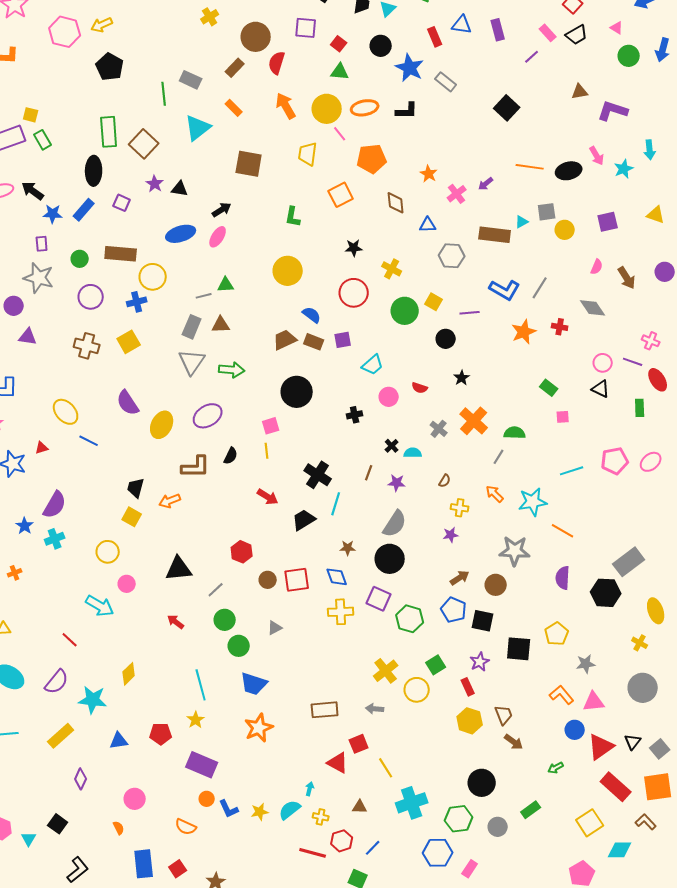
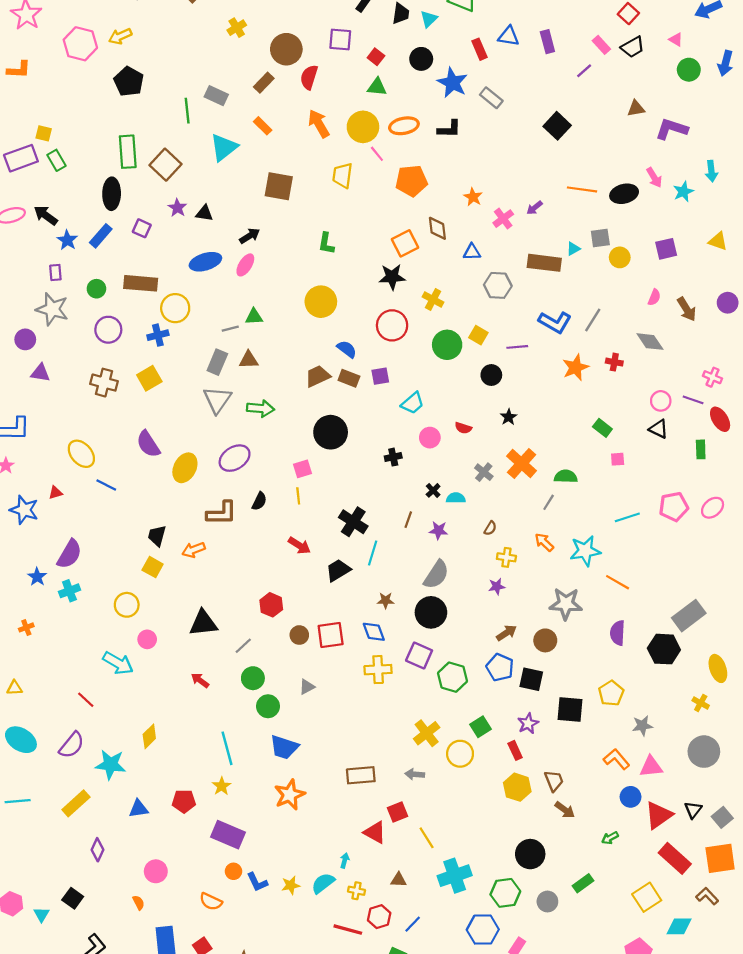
orange square: (341, 195) -> (405, 243), moved
blue star: (53, 214) -> (67, 240), turned 30
black star: (354, 248) -> (392, 277), size x1.4

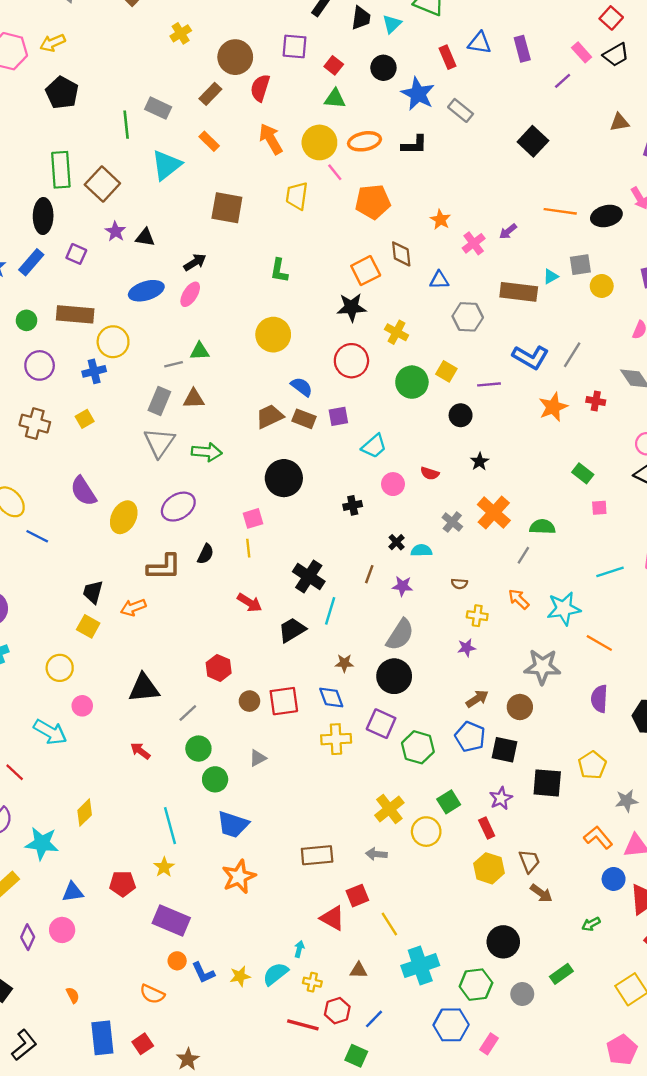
yellow square: (149, 378) -> (85, 419), size x0.7
brown semicircle: (490, 528) -> (459, 584), turned 64
pink circle: (156, 871) -> (62, 930), moved

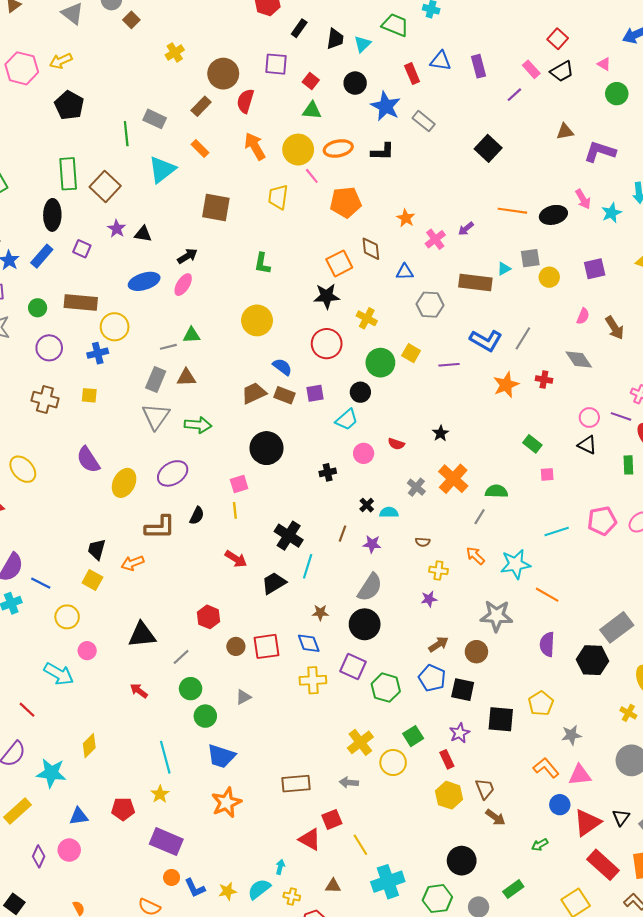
black circle: (461, 415) -> (360, 392), moved
yellow square: (85, 419) -> (89, 395), turned 35
blue line: (37, 536) -> (41, 583), moved

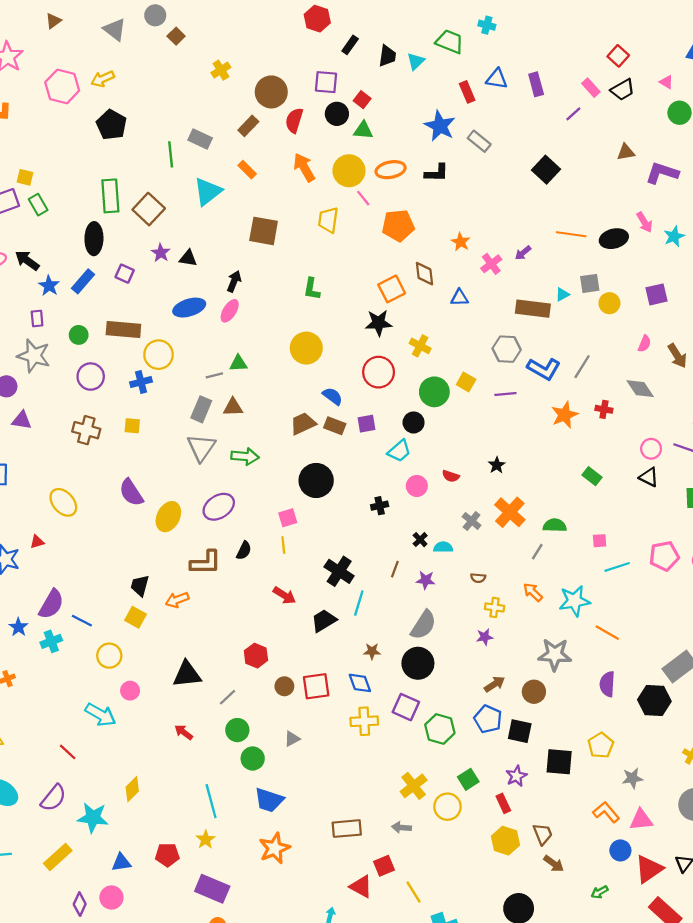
black circle: (355, 83) -> (337, 114), moved
black arrow: (187, 256) -> (234, 281), turned -36
gray hexagon: (430, 305) -> (507, 349), moved
pink square: (547, 474) -> (600, 541), moved

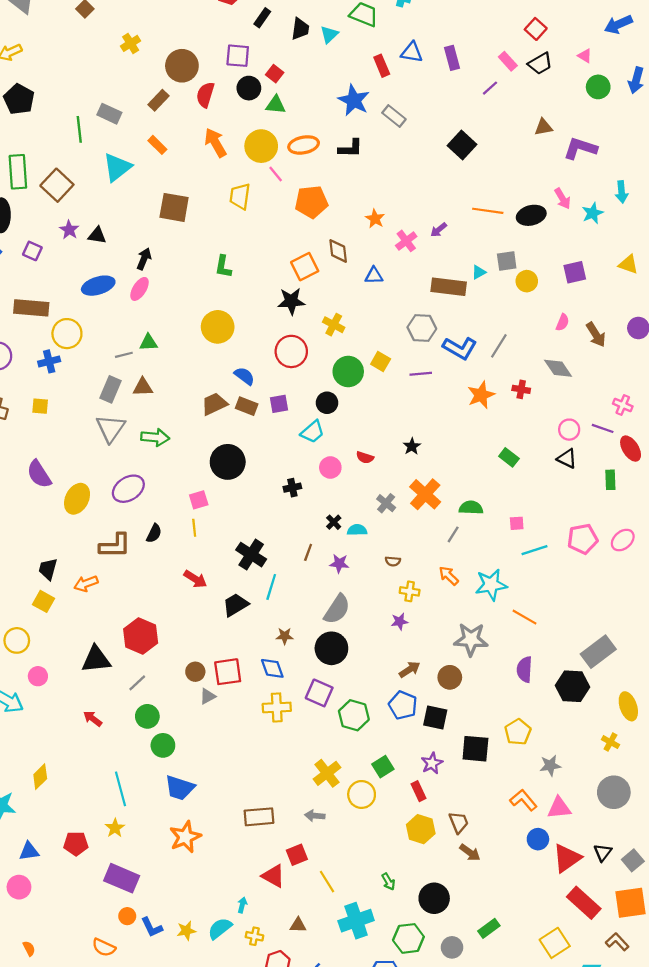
red hexagon: (256, 656) -> (141, 636), moved, size x1.4
gray triangle: (292, 739) -> (208, 696), moved
green arrow: (600, 892) -> (388, 882), moved, turned -91

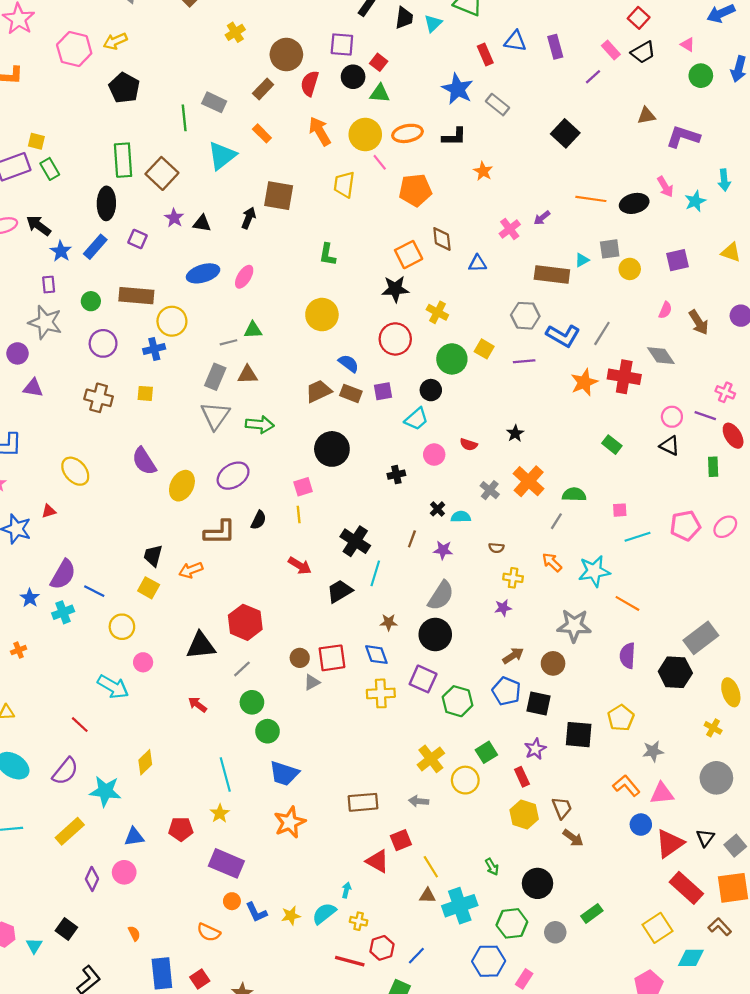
orange star: (375, 219) -> (483, 171), moved
black arrow: (144, 259) -> (249, 218), moved
red cross: (521, 389) -> (624, 377), size x1.8
brown triangle: (298, 925) -> (427, 896), moved

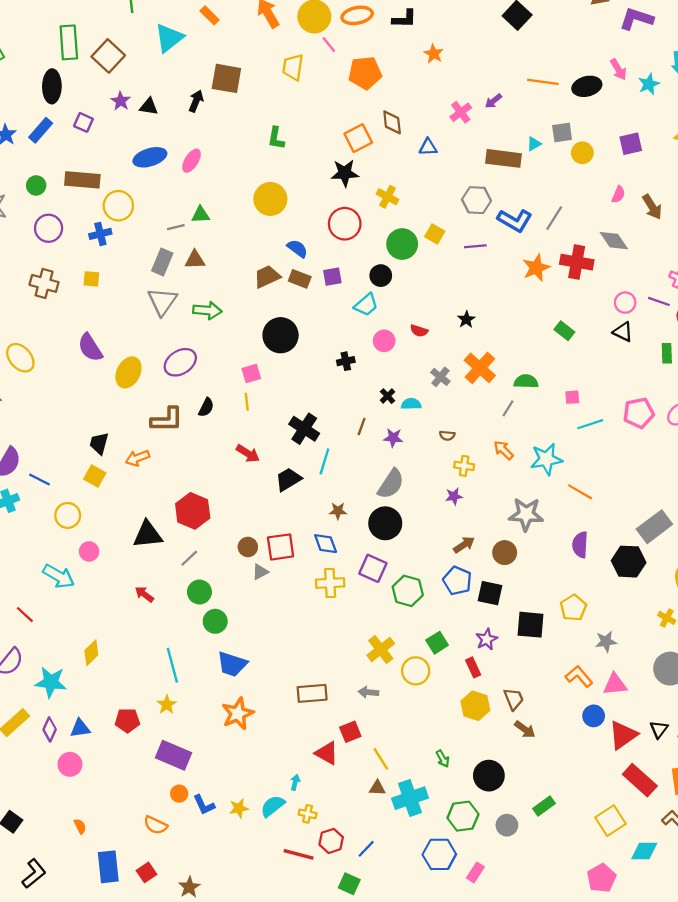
purple diamond: (92, 879) -> (50, 729), moved

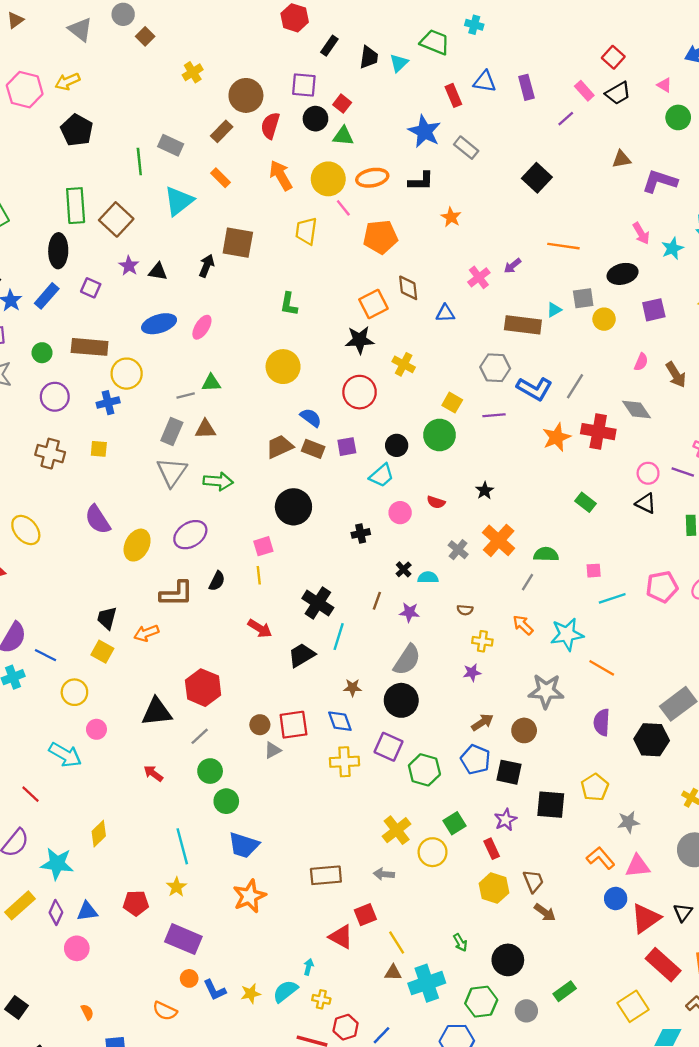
black ellipse: (587, 86) -> (623, 274), moved
green circle: (402, 244) -> (439, 435), moved

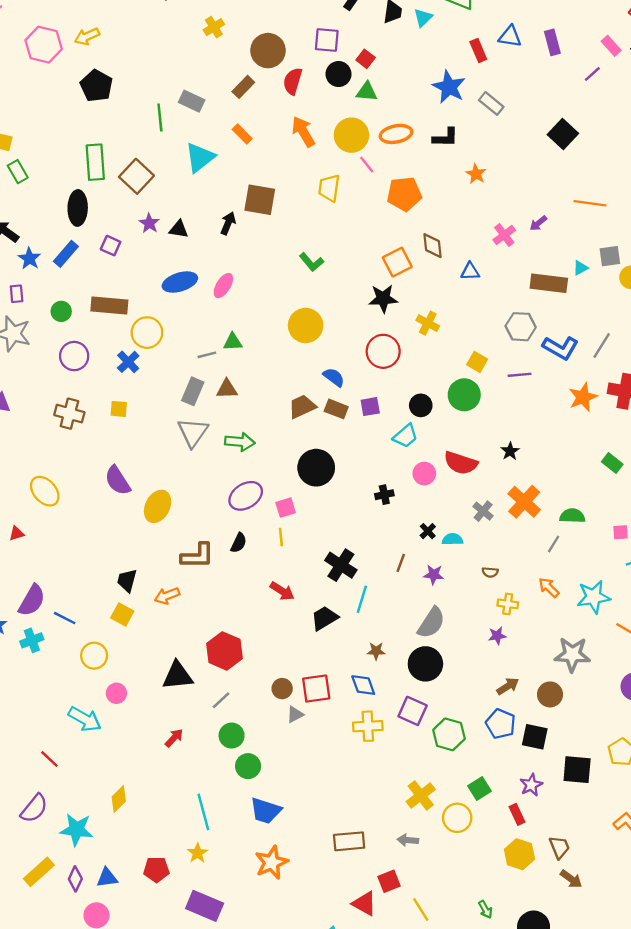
green L-shape: (289, 304) -> (311, 262), turned -50
blue cross: (108, 403) -> (128, 362), turned -30
red semicircle: (436, 502) -> (461, 463), size x1.8
purple ellipse: (190, 535) -> (246, 496), moved
red arrow: (153, 773) -> (174, 738), turned 96

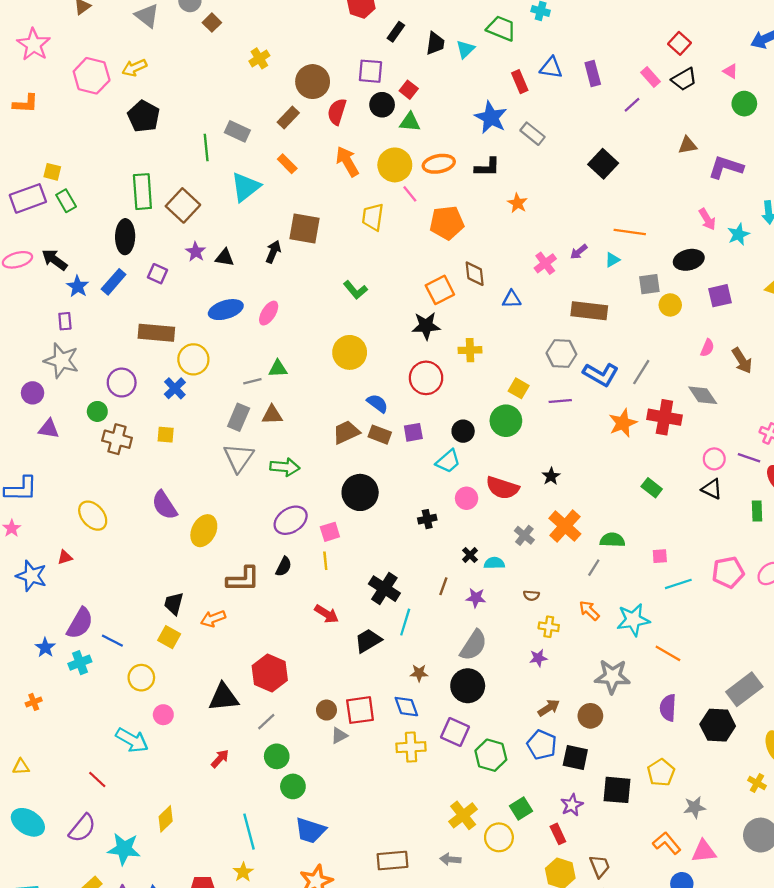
cyan triangle: (581, 268) -> (612, 260), moved
green circle: (61, 311) -> (97, 411), moved
yellow cross: (428, 323) -> (470, 350), turned -30

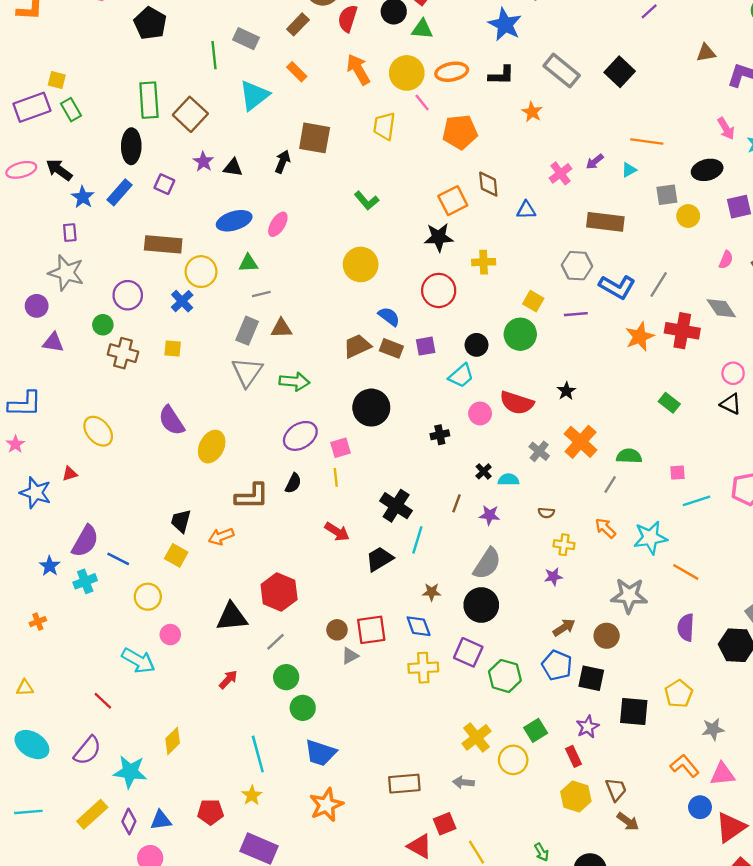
gray rectangle: (533, 134) -> (562, 71), moved, size x1.4
green triangle: (278, 369) -> (248, 263), moved

